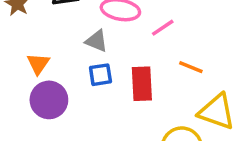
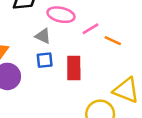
orange line: (191, 67) -> (113, 41), moved

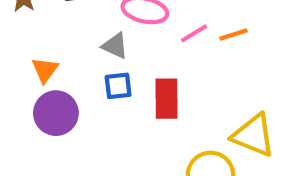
orange line: (113, 41) -> (234, 34), moved, turned -42

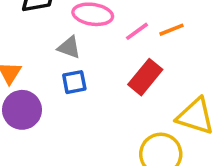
red rectangle: (166, 99) -> (145, 77), moved, turned 44

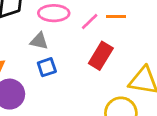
orange line: (172, 30) -> (116, 17), turned 30

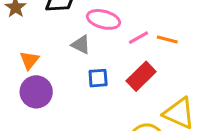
blue square: (47, 67) -> (98, 78), moved

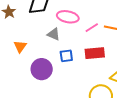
red rectangle: (141, 76) -> (95, 53), turned 42
purple circle: (36, 92) -> (42, 69), moved

